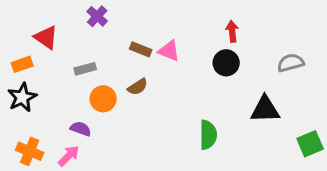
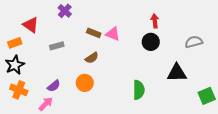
orange circle: (103, 99) -> (85, 83), moved
purple semicircle: (81, 129) -> (54, 86), turned 120
orange cross: (30, 151) -> (19, 90), moved

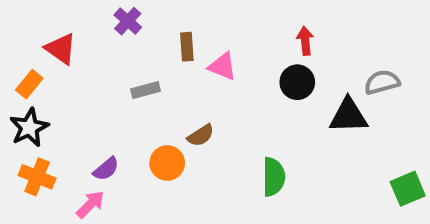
brown rectangle: (94, 33) -> (187, 47), moved, turned 64
orange rectangle: (15, 43) -> (29, 84), turned -32
gray rectangle: (57, 46) -> (145, 90), moved
brown semicircle: (92, 58) -> (201, 135), moved
black triangle: (177, 73) -> (349, 116), moved

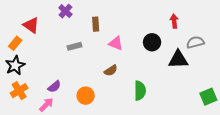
red arrow: (305, 41) -> (174, 21), moved
pink triangle: (222, 66) -> (116, 43), moved
brown semicircle: (201, 135) -> (111, 70), moved
orange circle: (167, 163) -> (86, 96), moved
orange cross: (37, 177) -> (19, 91), turned 36

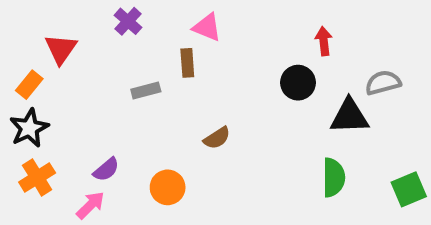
red arrow: (174, 21) -> (324, 41), moved
brown rectangle: (96, 24) -> (187, 63), moved
red triangle: (31, 25) -> (61, 49), turned 30
pink triangle: (116, 43) -> (207, 27), moved
green semicircle: (140, 91) -> (334, 177), moved

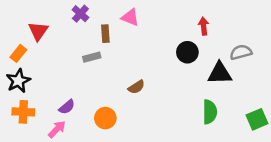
brown rectangle: (187, 63) -> (105, 34), moved
orange cross: (37, 177) -> (23, 112), turned 35

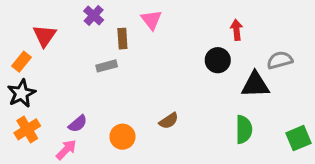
pink triangle: (130, 17) -> (151, 20), turned 30
brown semicircle: (136, 87) -> (169, 121), moved
orange cross: (23, 112) -> (27, 129), turned -35

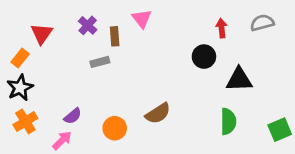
purple cross: (94, 15) -> (88, 25), moved
gray semicircle: (280, 60) -> (262, 23), moved
brown semicircle: (169, 121) -> (158, 113), size x1.4

